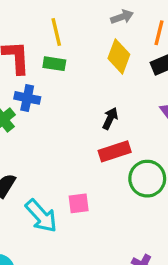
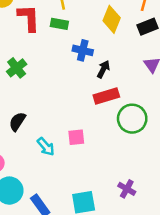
blue cross: (27, 98) -> (83, 50), moved
cyan arrow: (41, 216) -> (46, 147), size x0.7

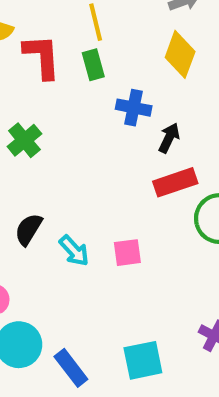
green rectangle: (59, 24) -> (93, 65), turned 66
cyan arrow: (46, 147) -> (74, 251), moved

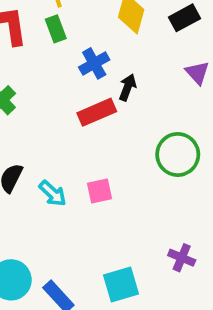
blue cross: (134, 108) -> (94, 63), turned -36
red rectangle: (175, 182) -> (97, 112), moved

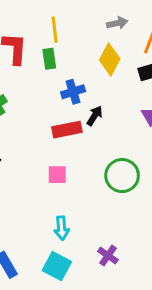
pink square: (99, 191) -> (57, 175), moved
cyan arrow: (53, 193) -> (62, 228), moved, turned 30
cyan square: (121, 284) -> (57, 266), turned 32

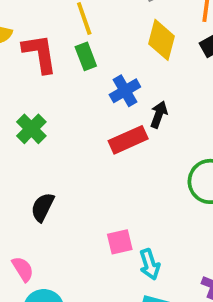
pink square: (57, 175) -> (120, 242), moved

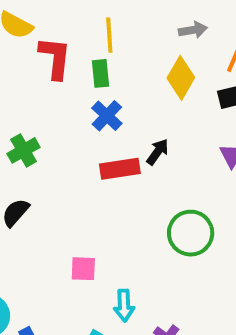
blue cross: (125, 91) -> (107, 116), moved, turned -32
green cross: (31, 129) -> (23, 150), moved
cyan arrow: (150, 264) -> (124, 305), moved

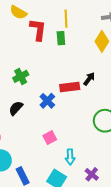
blue cross: (107, 116) -> (47, 101), moved
pink square: (83, 269) -> (50, 138), turned -32

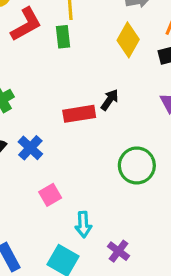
red L-shape: (38, 30) -> (26, 24), turned 55
blue cross: (47, 101) -> (30, 148), moved

